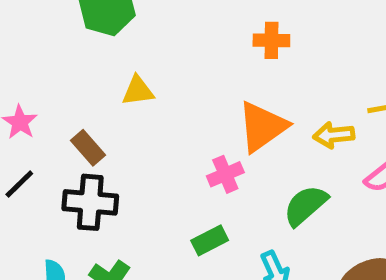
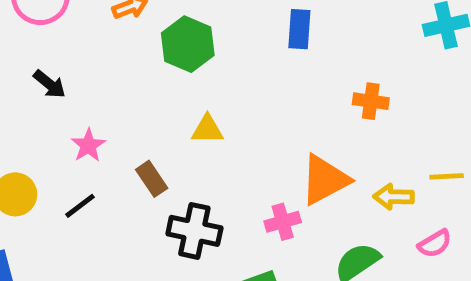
orange cross: (271, 40) -> (371, 101), moved
black cross: (90, 202) -> (194, 231), moved

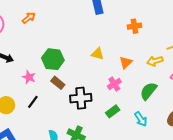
green hexagon: (188, 44) -> (53, 59), moved
yellow triangle: (207, 129) -> (98, 54), moved, turned 32
orange triangle: (325, 180) -> (126, 62), size x0.6

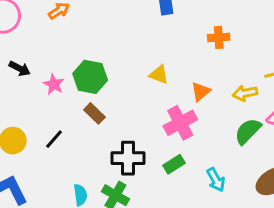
pink star: (29, 77) -> (54, 84), moved
pink cross: (114, 84) -> (180, 123), size x1.5
green semicircle: (148, 91) -> (248, 131), moved
black cross: (81, 98) -> (128, 158), moved

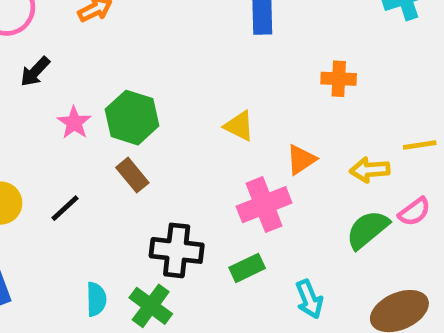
black arrow: (20, 69) -> (35, 72), moved, turned 100

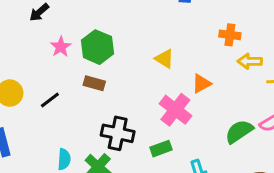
yellow arrow: (370, 170) -> (250, 61), moved
brown rectangle: (132, 175) -> (94, 83), turned -40
pink cross: (264, 205) -> (175, 110), turned -36

